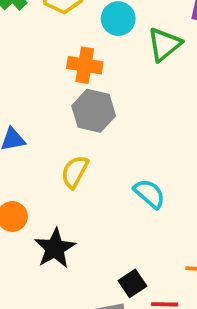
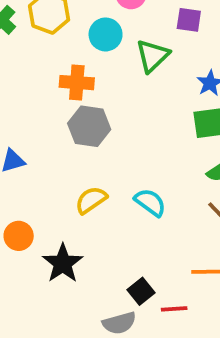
yellow semicircle: (75, 172) -> (91, 200), moved, turned 32

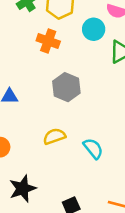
orange cross: (77, 83) -> (48, 41), moved
black star: (63, 263) -> (23, 189), moved

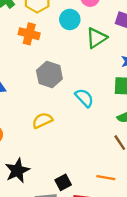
cyan semicircle: (93, 148) -> (84, 98), moved

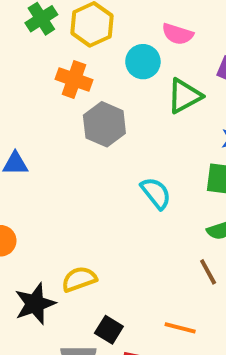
gray hexagon: (49, 75) -> (104, 124), moved
yellow semicircle: (42, 120) -> (79, 279), moved
black square: (63, 182) -> (109, 330), turned -35

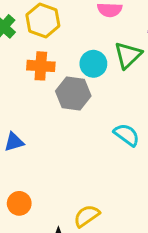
cyan circle: (143, 62) -> (93, 64), moved

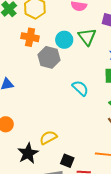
green triangle: (128, 55) -> (87, 37), turned -30

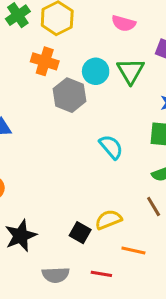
yellow semicircle: (48, 137) -> (109, 220), moved
black square: (67, 161) -> (80, 233), moved

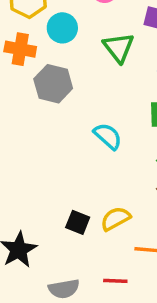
cyan circle: (96, 71) -> (62, 28), moved
black square: (80, 233) -> (78, 222), moved

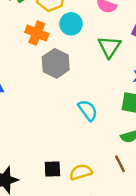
black square: (78, 222) -> (52, 169), turned -36

